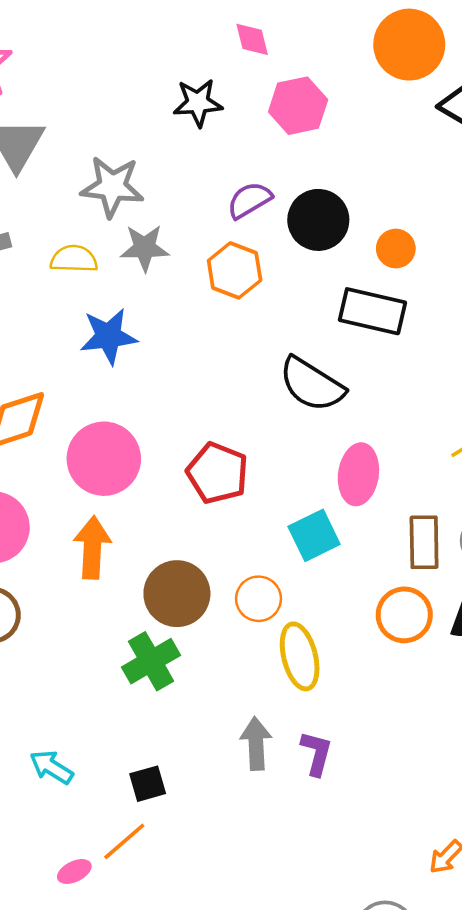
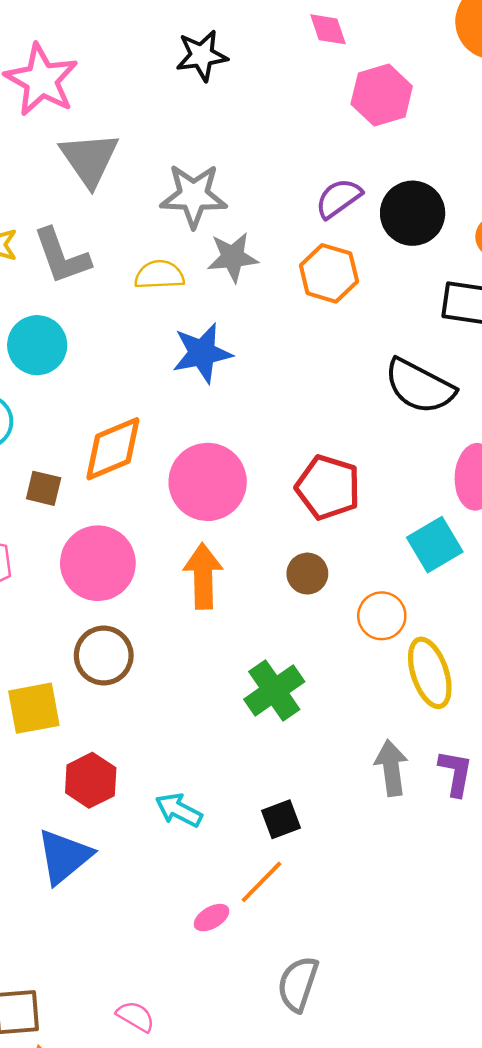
black star: (198, 103) -> (202, 55), moved
brown circle: (177, 594) -> (307, 574), moved, size x0.6

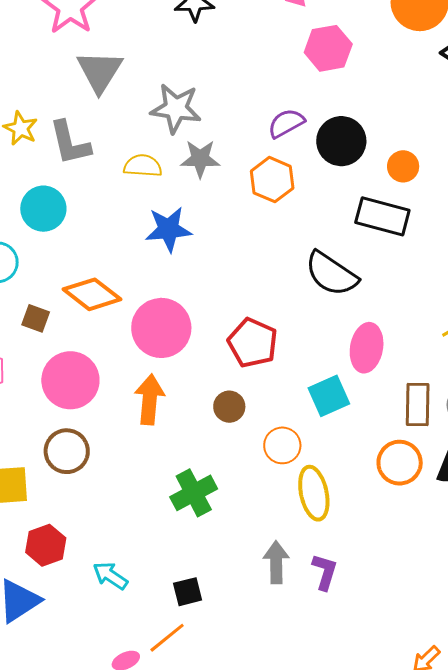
orange diamond: (113, 449) -> (92, 294), turned 54

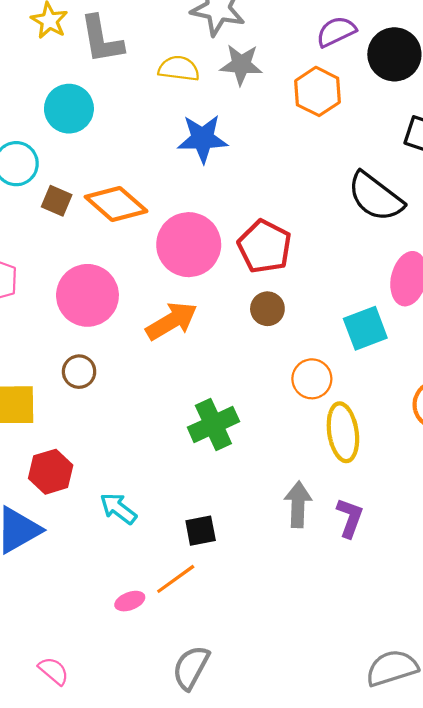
brown square: (36, 318) -> (57, 201), moved
red pentagon: (253, 343) -> (265, 246), moved
orange arrow: (150, 399) -> (172, 321), turned 51
brown circle: (229, 407) -> (267, 309), moved
brown circle: (67, 451) -> (79, 372), size x0.7

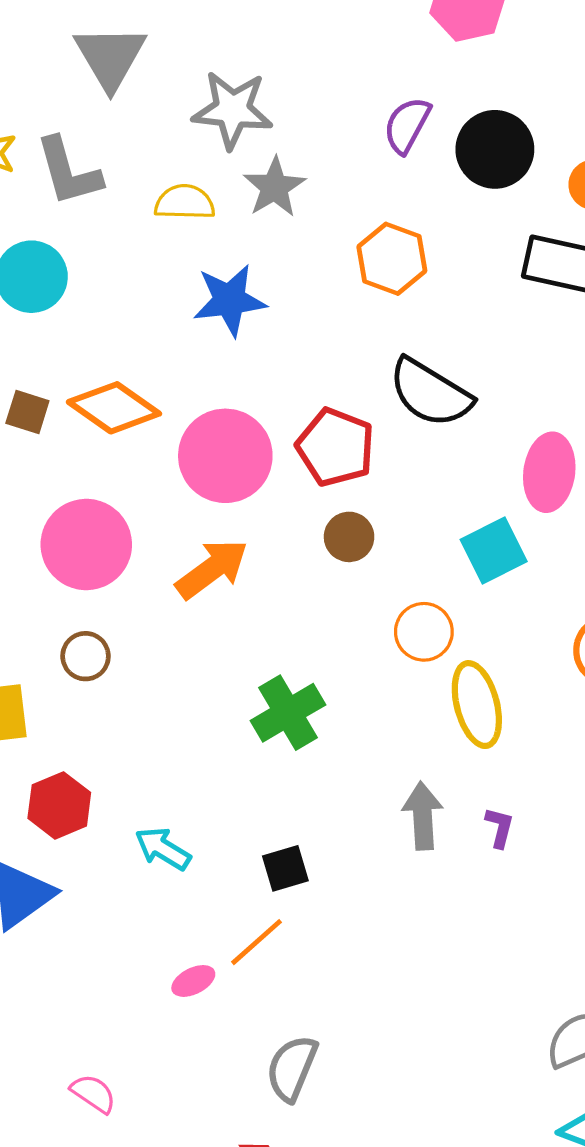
purple semicircle: (336, 32) -> (407, 125), turned -30
gray star: (241, 65) -> (274, 187), turned -30
orange hexagon: (318, 91) -> (392, 259), moved
black semicircle: (375, 197) -> (430, 393), moved
purple L-shape: (350, 518) -> (500, 827), size x0.7

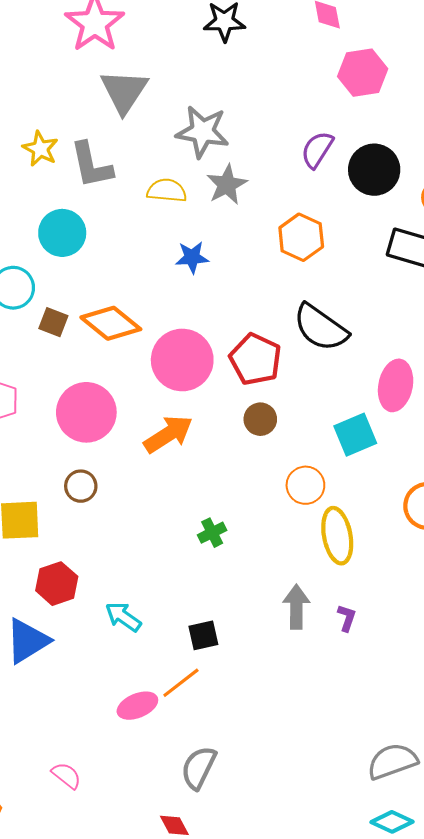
blue star: (230, 300) -> (192, 257), size x0.7
green cross: (288, 713) -> (212, 533), size x0.6
pink ellipse: (193, 981) -> (137, 706), size x1.4

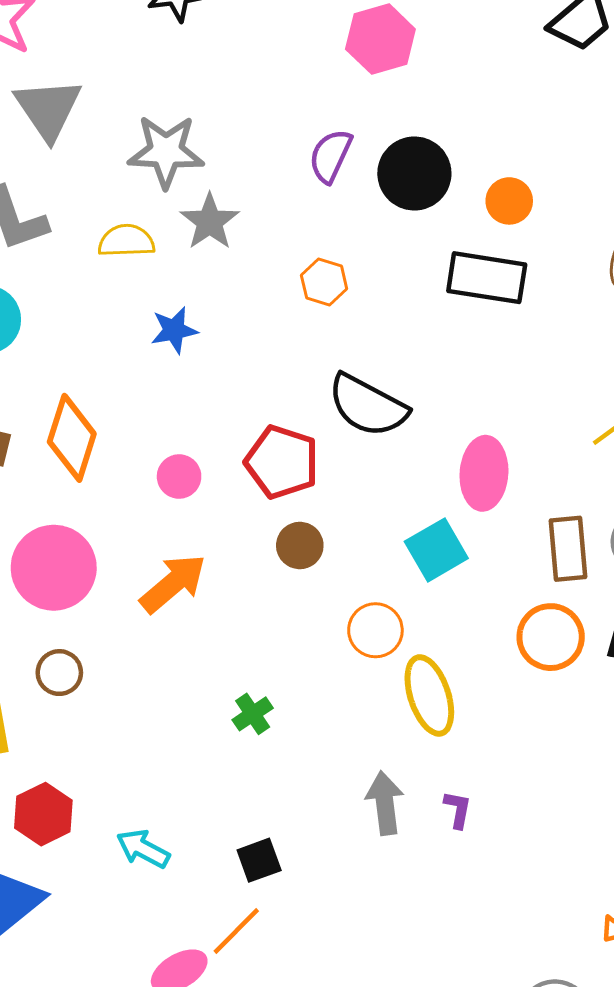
orange hexagon: (301, 237) -> (324, 282), size x0.7
orange diamond: (111, 323) -> (72, 438), turned 76
pink circle: (182, 360) -> (179, 476), size x0.5

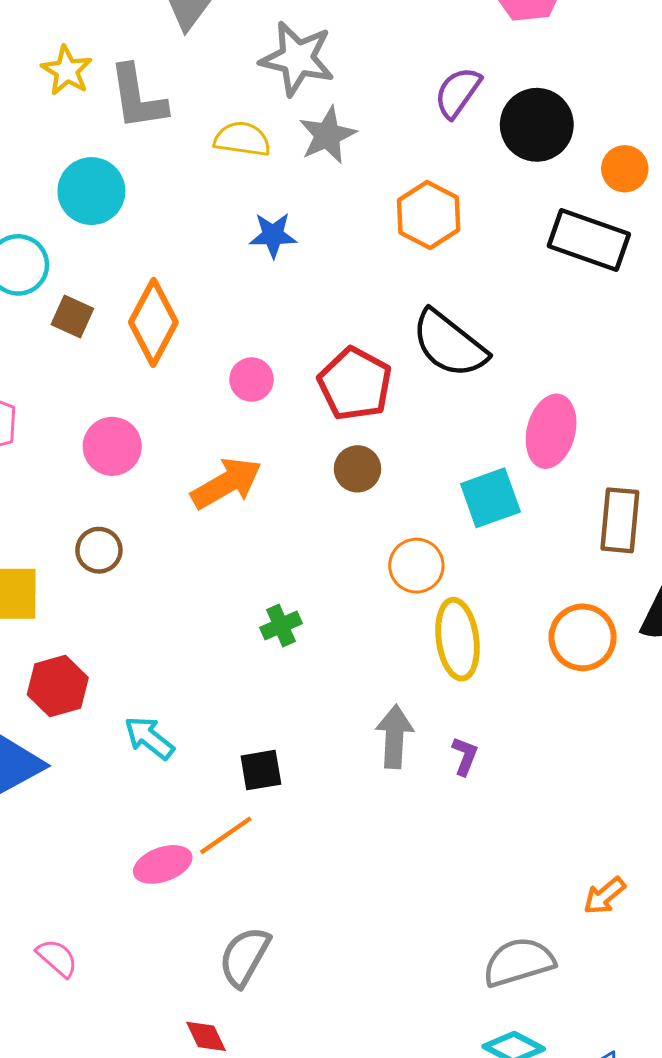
orange hexagon: (324, 282) -> (429, 215), size x1.4
pink circle: (54, 568) -> (112, 446), size x0.7
orange circle: (551, 637) -> (583, 637), moved

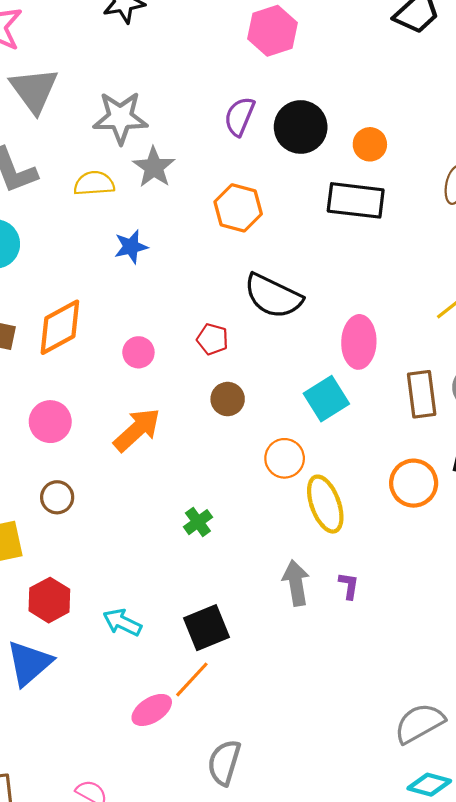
orange diamond: (153, 322) -> (60, 327), turned 46
red pentagon: (355, 384) -> (212, 339), size x0.6
black square: (261, 770) -> (207, 628), size x1.4

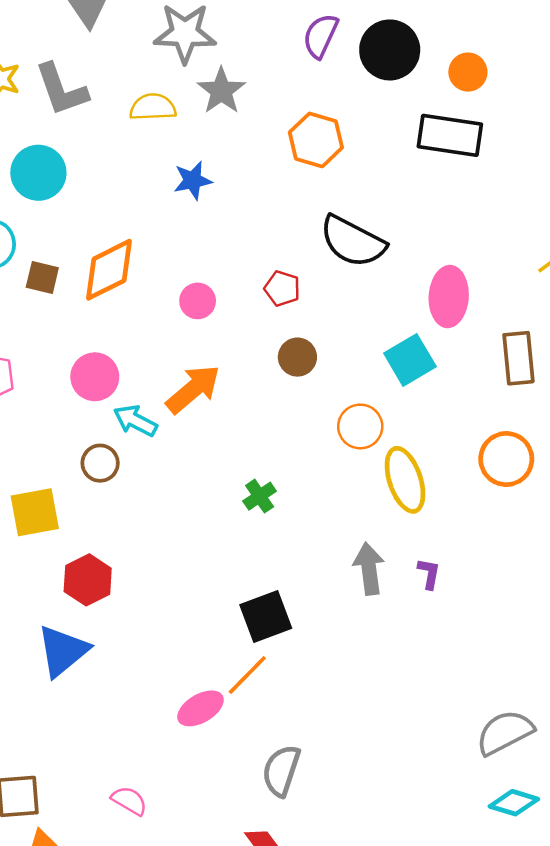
cyan arrow: (122, 622) -> (135, 421), moved

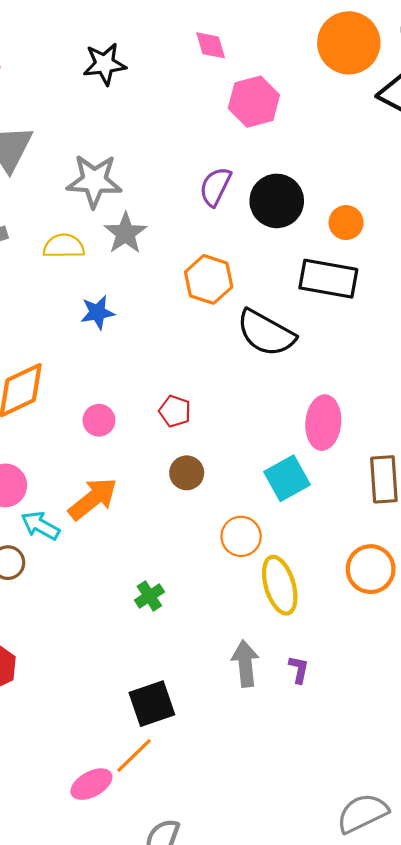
black semicircle: (353, 241) -> (266, 333), moved

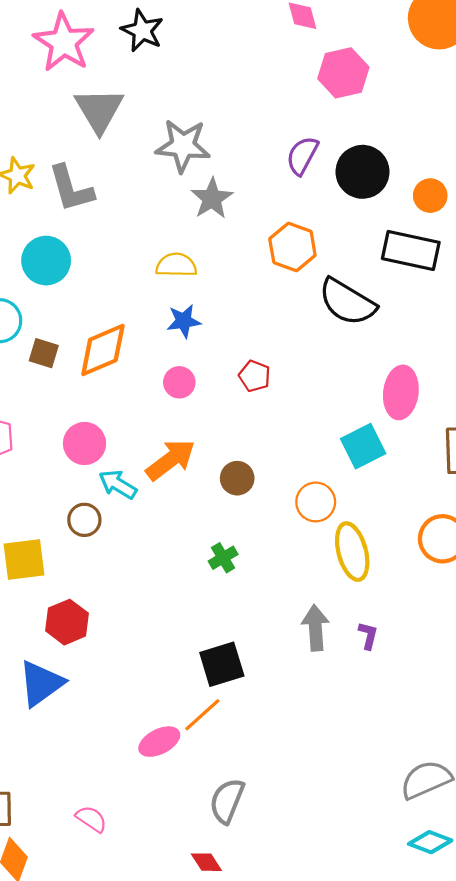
black star: (105, 64) -> (142, 31), moved, turned 30
yellow semicircle: (64, 246) -> (176, 265), moved
blue star: (98, 312) -> (184, 321), moved
brown circle: (187, 473) -> (237, 478), moved

